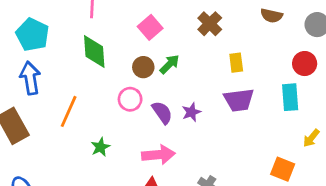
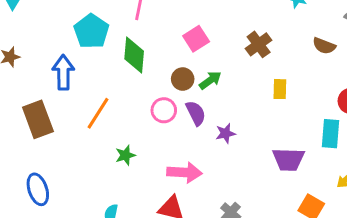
cyan pentagon: (32, 35) -> (91, 31), moved
purple trapezoid: (239, 100) -> (288, 159), moved
purple semicircle: (162, 112) -> (196, 113), moved

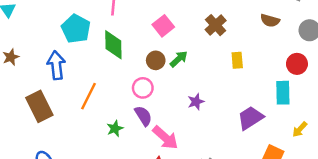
purple semicircle: (196, 113) -> (143, 116), moved
purple trapezoid: (288, 159) -> (250, 118), turned 152
pink arrow: (184, 172) -> (165, 138), turned 44

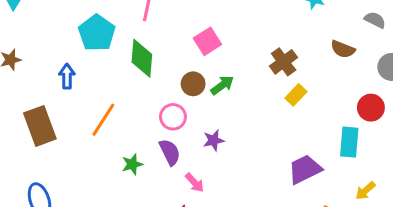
brown cross: (216, 25) -> (284, 62), moved
yellow rectangle: (237, 60) -> (296, 95), turned 42
blue arrow: (56, 65) -> (67, 76), size x0.7
purple star: (196, 102) -> (214, 140), moved
pink arrow: (165, 138) -> (195, 183), size x0.6

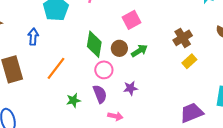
green diamond: (142, 58) -> (94, 44), moved
pink arrow: (195, 183) -> (115, 116), turned -40

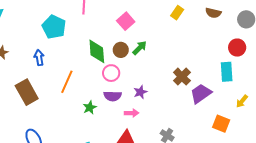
brown cross: (183, 38) -> (182, 77), moved
yellow rectangle: (189, 61) -> (177, 13), moved
purple star: (131, 88) -> (140, 92), moved
purple semicircle: (100, 94) -> (113, 96), turned 126

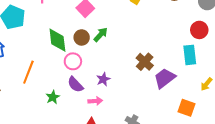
purple semicircle: (113, 96) -> (75, 85), turned 48

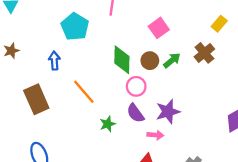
brown cross: (145, 62) -> (204, 53), moved
orange line: (28, 72) -> (84, 92), turned -70
purple star: (103, 79) -> (168, 112), size x1.5

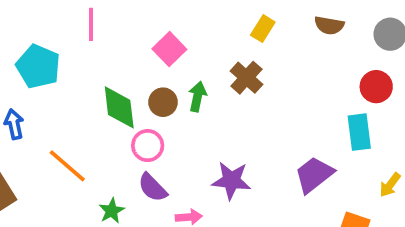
green arrow: (172, 60) -> (197, 97), turned -30
purple star: (168, 112) -> (231, 180), moved, turned 30

